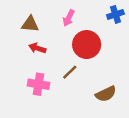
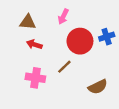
blue cross: (115, 14) -> (107, 37), moved

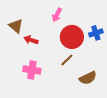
brown triangle: (28, 22) -> (16, 26), moved, turned 35
brown line: (64, 67) -> (67, 60), moved

